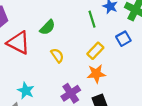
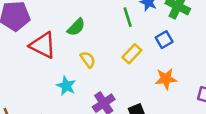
orange star: (96, 74) -> (166, 79), moved
cyan star: (26, 91) -> (66, 86), moved

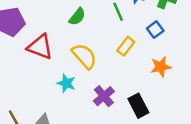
green semicircle: (76, 27) -> (77, 17), moved
yellow semicircle: (88, 60) -> (84, 56), size x1.6

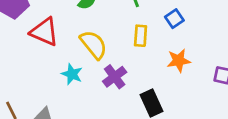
yellow rectangle: (126, 46) -> (141, 36), turned -36
purple cross: (104, 96) -> (115, 77), moved

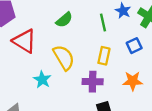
purple cross: (115, 77) -> (93, 82), moved, turned 30

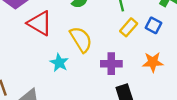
blue square: (134, 46) -> (154, 25), turned -35
yellow rectangle: (104, 56) -> (129, 27), moved, turned 30

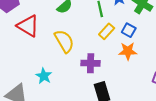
orange star: (153, 62) -> (128, 51), moved
cyan star: (59, 63) -> (44, 76), moved

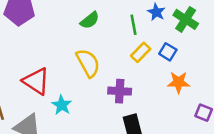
red triangle: (28, 26) -> (36, 81), moved
orange star: (128, 51) -> (179, 82), moved

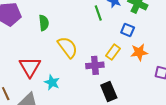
green semicircle: (90, 20) -> (44, 23), moved, turned -49
yellow rectangle: (141, 52) -> (113, 52), moved
red triangle: (36, 81) -> (30, 67), turned 35

